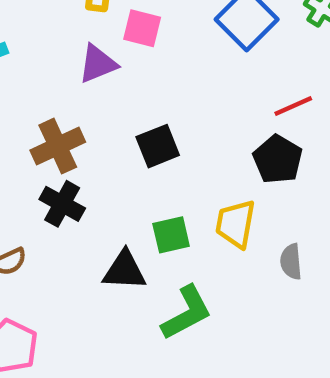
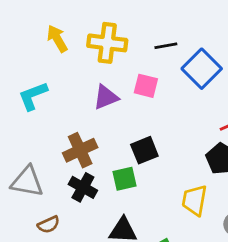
pink square: (142, 28) -> (146, 86), moved
green square: (171, 235) -> (124, 179), moved

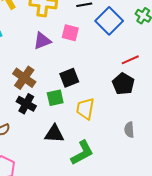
brown cross: (80, 150) -> (24, 78), turned -30
yellow trapezoid: (195, 200) -> (85, 109), moved

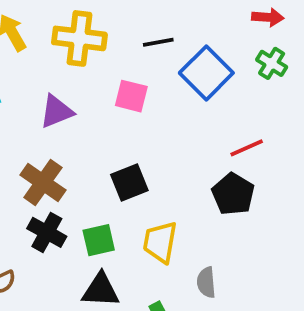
purple triangle: (42, 41) -> (56, 111), moved
green square: (55, 98) -> (99, 240), moved
gray semicircle: (129, 130) -> (206, 282), moved

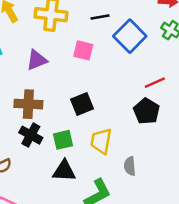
brown cross: (43, 182) -> (28, 104), turned -32

